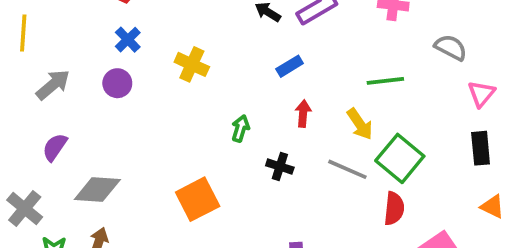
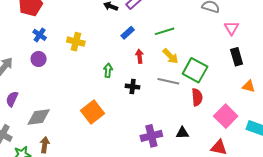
green line: (385, 81) -> (165, 31), moved

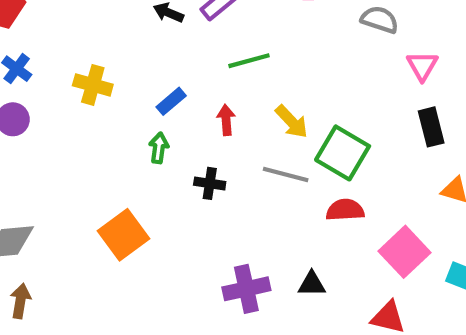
green line: (165, 31) -> (249, 61), moved
blue rectangle: (128, 33) -> (171, 101), moved
red semicircle: (197, 97) -> (345, 210), turned -90

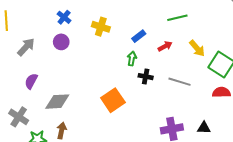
red arrow: (226, 120) -> (165, 46), turned 64
gray line: (286, 174) -> (179, 82), moved
black cross: (210, 183) -> (146, 77), moved

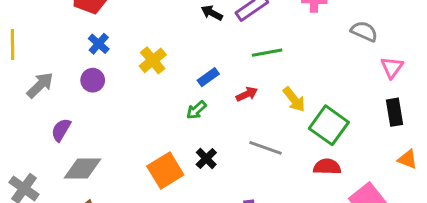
yellow cross: (101, 27) -> (153, 60), turned 30
green arrow: (132, 59) -> (196, 110), turned -144
black cross: (146, 77) -> (206, 158), moved, turned 32
purple semicircle: (31, 81) -> (61, 130), moved

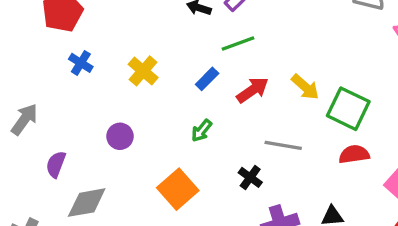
green line: (267, 53) -> (238, 43), moved
purple circle: (93, 80) -> (120, 136), moved
red arrow: (247, 94) -> (253, 90), size x1.4
green arrow: (196, 110) -> (202, 131), moved
black cross: (206, 158) -> (250, 177), moved

